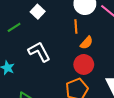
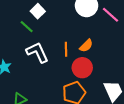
orange line: (76, 26) -> (66, 49), moved
green line: (14, 27) -> (27, 27), moved, turned 72

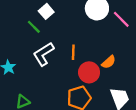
orange semicircle: (86, 46) -> (109, 62), moved
white L-shape: (37, 52) -> (43, 54), turned -100

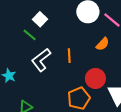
orange semicircle: (109, 62) -> (103, 44), moved
red circle: (89, 72) -> (95, 78), moved

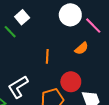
white L-shape: (41, 60) -> (18, 87), moved

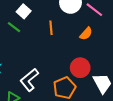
orange line: (47, 56) -> (51, 28), moved

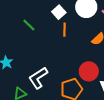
white square: (24, 11) -> (59, 12), moved

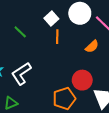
white L-shape: (38, 78) -> (21, 74), moved

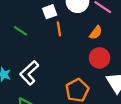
white square: (51, 19) -> (50, 12), turned 32
red circle: (82, 80) -> (100, 58), moved

